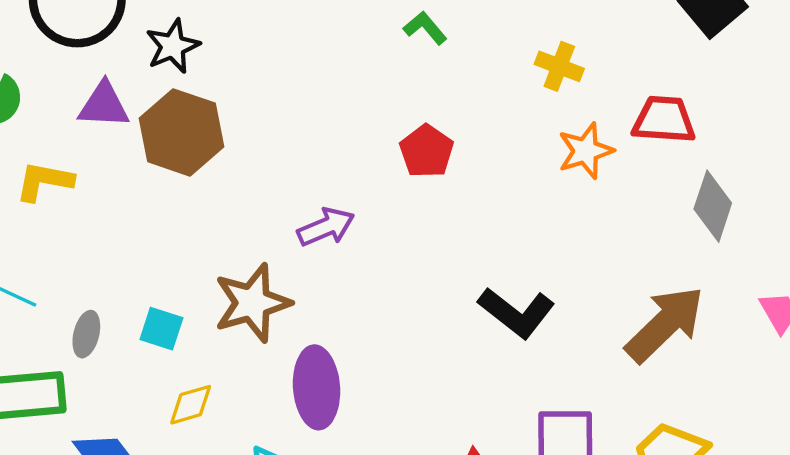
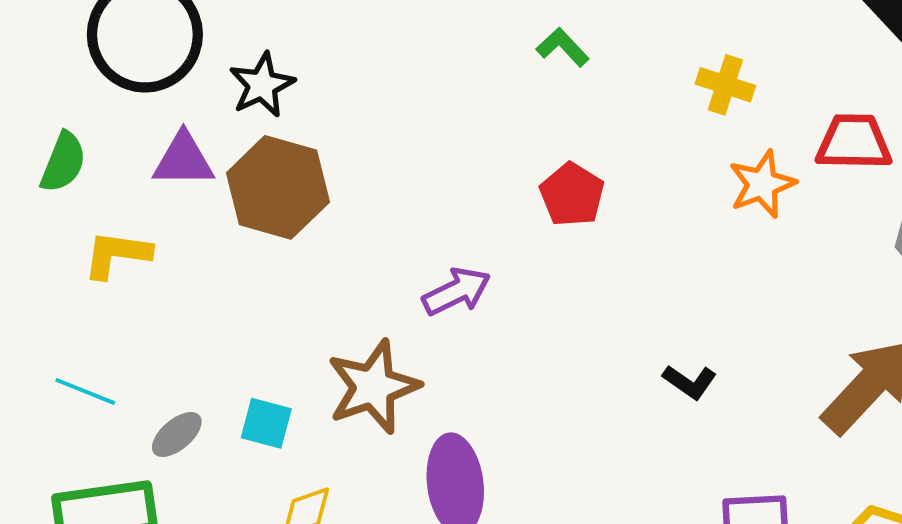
black L-shape: (517, 313) -> (690, 382), size x0.6
gray ellipse: (86, 334) -> (177, 434), turned 39

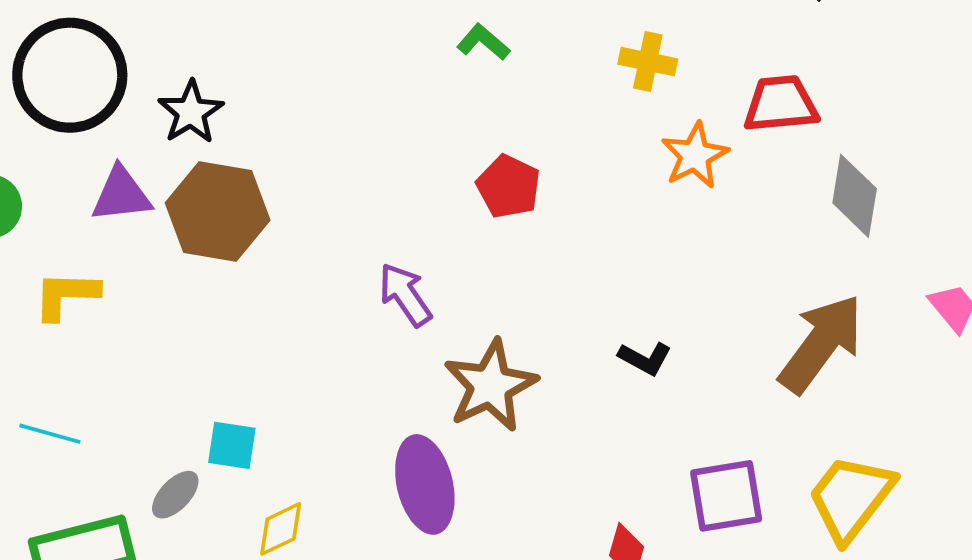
purple arrow: (456, 291) -> (405, 295), turned -92
brown star: (373, 387) -> (490, 386), moved
gray ellipse: (177, 434) -> (175, 495), moved

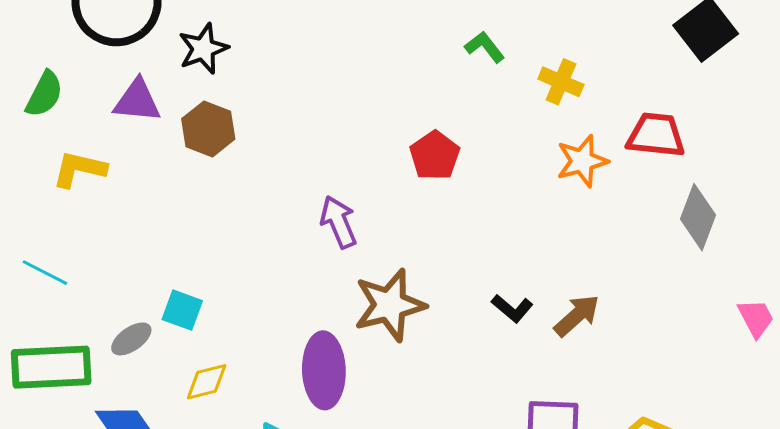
green L-shape: (483, 42) -> (485, 47), moved
brown hexagon: (218, 211) -> (208, 129), size x0.7
brown arrow: (821, 344) -> (577, 316), moved, size x0.6

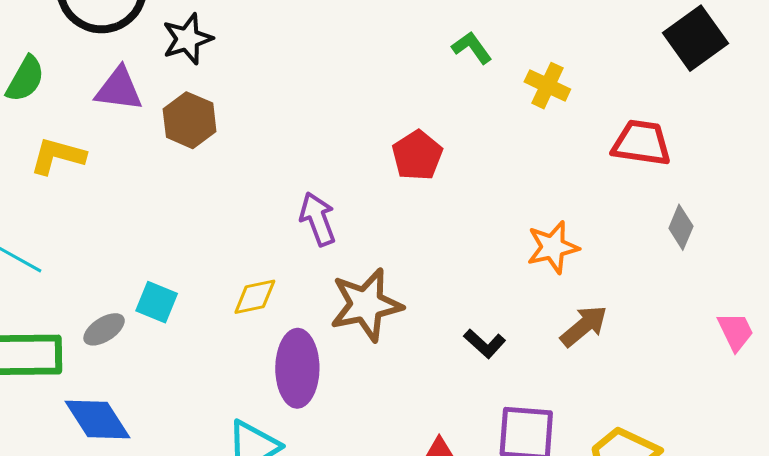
orange star: (582, 161) -> (553, 247), moved
gray diamond: (698, 217) -> (681, 227), size x0.7
black L-shape: (512, 308) -> (485, 344), moved
brown arrow: (577, 316) -> (584, 326), moved
yellow diamond: (207, 382) -> (255, 297), moved

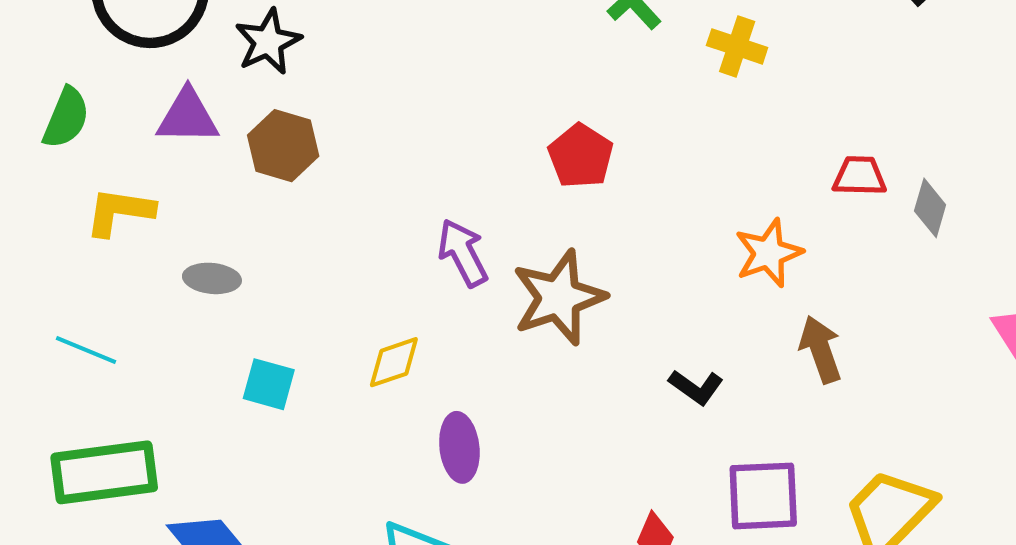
red trapezoid: (641, 143) -> (860, 176), moved, size x0.7
brown star: (366, 305) -> (559, 297), moved
brown arrow: (584, 326) -> (821, 349), turned -63
gray ellipse: (104, 329) -> (212, 278), moved, turned 45
purple ellipse: (297, 368) -> (459, 447), size x0.7

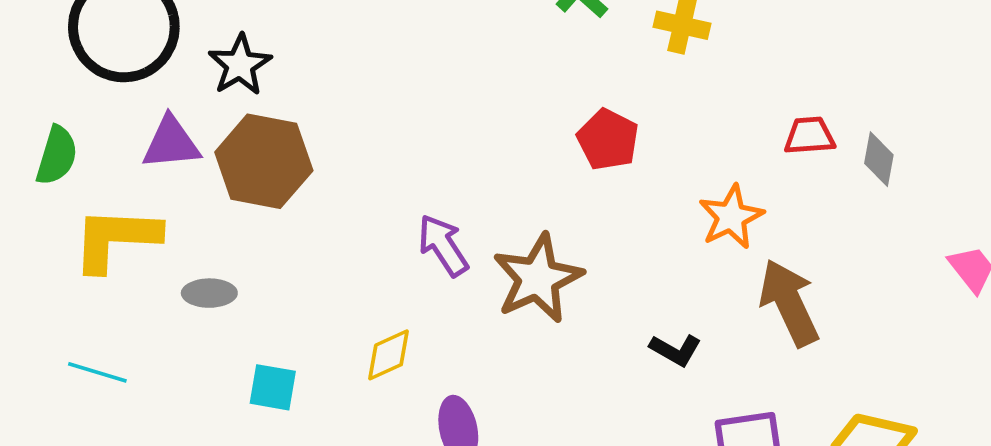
brown hexagon: (283, 146) -> (264, 161), size x1.4
red pentagon: (581, 156) -> (608, 140), moved
yellow L-shape: (119, 212) -> (116, 239), size x1.4
brown arrow: (821, 349) -> (789, 303), size x1.4

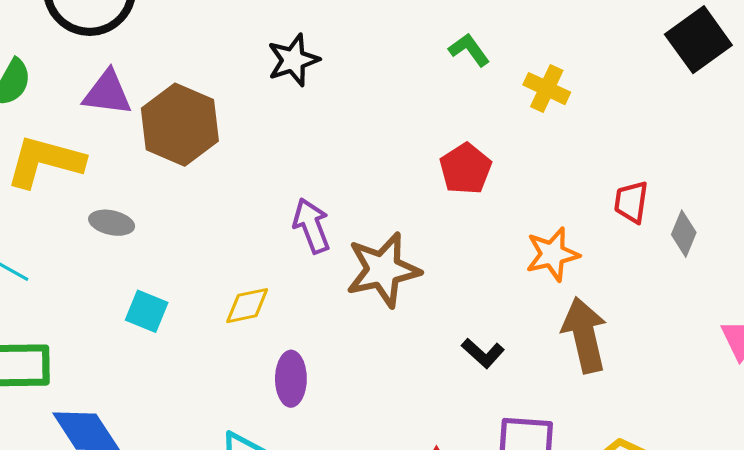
black star: (240, 65) -> (293, 60), moved
red trapezoid: (810, 136) -> (631, 202), turned -90

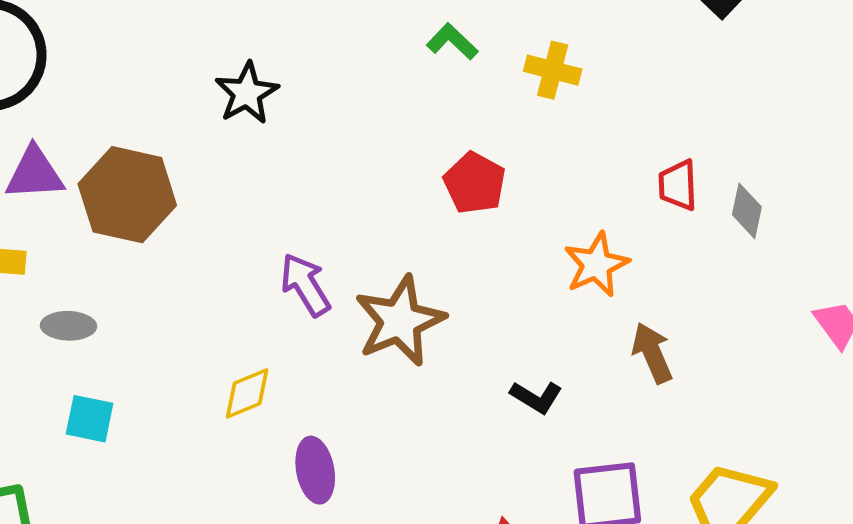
cyan square: (147, 311) -> (90, 419), moved
brown arrow: (584, 335) -> (652, 353), size x0.7

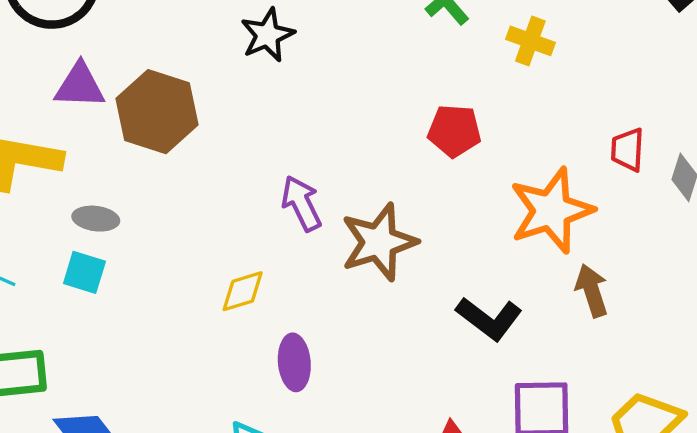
red pentagon: (475, 183) -> (454, 131), turned -30
orange star: (596, 265) -> (551, 211), size x1.5
black L-shape: (536, 397) -> (489, 319), size x1.5
cyan square: (90, 419) -> (84, 272), moved

